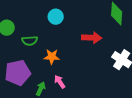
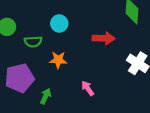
cyan circle: (56, 17) -> (59, 23), moved
pink arrow: (60, 82) -> (88, 88), moved

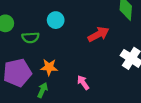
red arrow: (104, 38) -> (98, 34), turned -30
orange star: (58, 60) -> (49, 67), moved

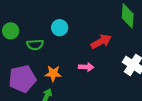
pink arrow: (83, 82) -> (86, 67), moved, turned 128

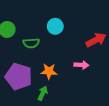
purple pentagon: (22, 79) -> (19, 77), turned 30

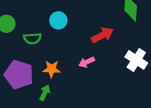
pink arrow: (81, 65) -> (87, 62), turned 152

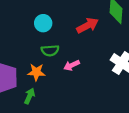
red arrow: (102, 35) -> (88, 25), moved
green semicircle: (32, 38) -> (50, 50), moved

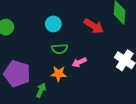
red arrow: (88, 25) -> (94, 26), turned 60
orange star: (36, 72) -> (59, 74), moved

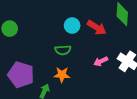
cyan circle: (53, 24) -> (72, 26), moved
pink arrow: (79, 62) -> (101, 61), moved

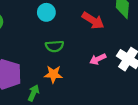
cyan circle: (72, 26) -> (46, 12), moved

